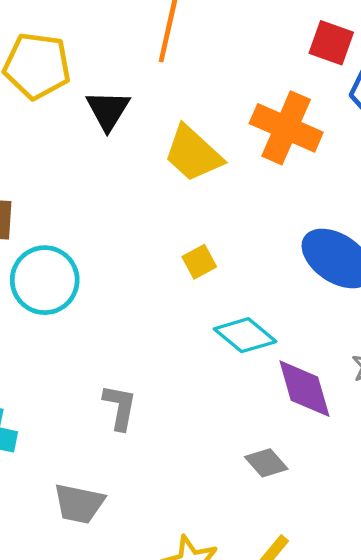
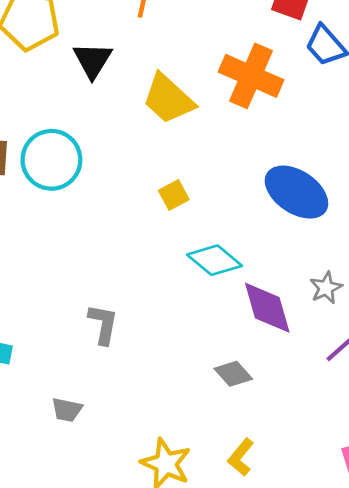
cyan circle: (45, 280) -> (51, 160), moved
gray trapezoid: (79, 503) -> (67, 410), size x0.7

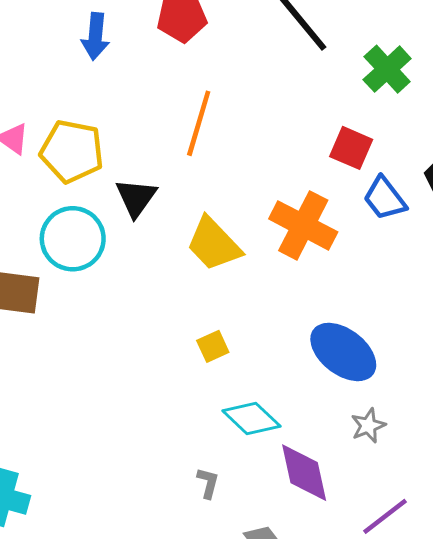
cyan circle: (51, 160) -> (73, 239), moved
gray star: (326, 288) -> (368, 426), moved
gray L-shape: (103, 324) -> (208, 483), moved, size x0.7

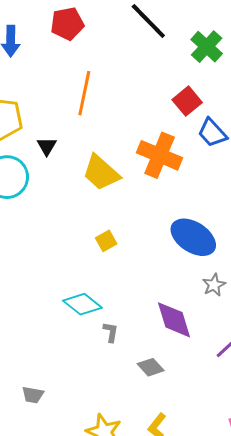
red square: (351, 148) -> (187, 101), turned 32
black triangle: (136, 198) -> (47, 146), size x0.7
cyan diamond: (251, 419) -> (82, 304), moved

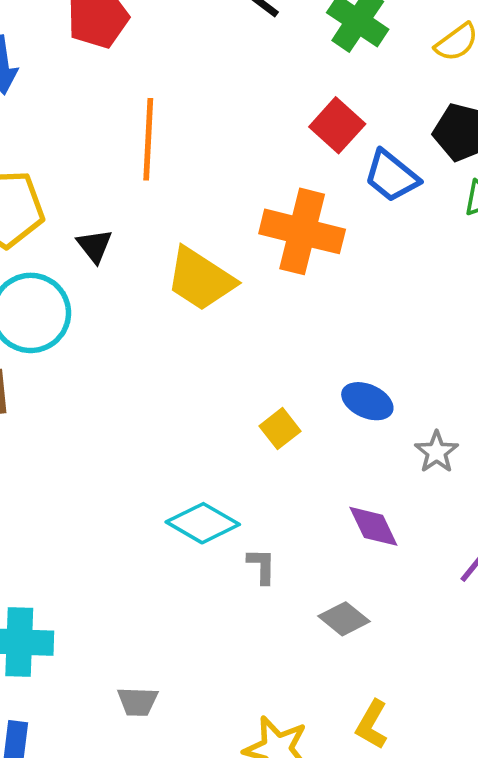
blue ellipse: (193, 237) -> (367, 401), moved, size x0.6
yellow square: (106, 241) -> (280, 429), moved
purple diamond: (174, 320) -> (373, 526), size x0.7

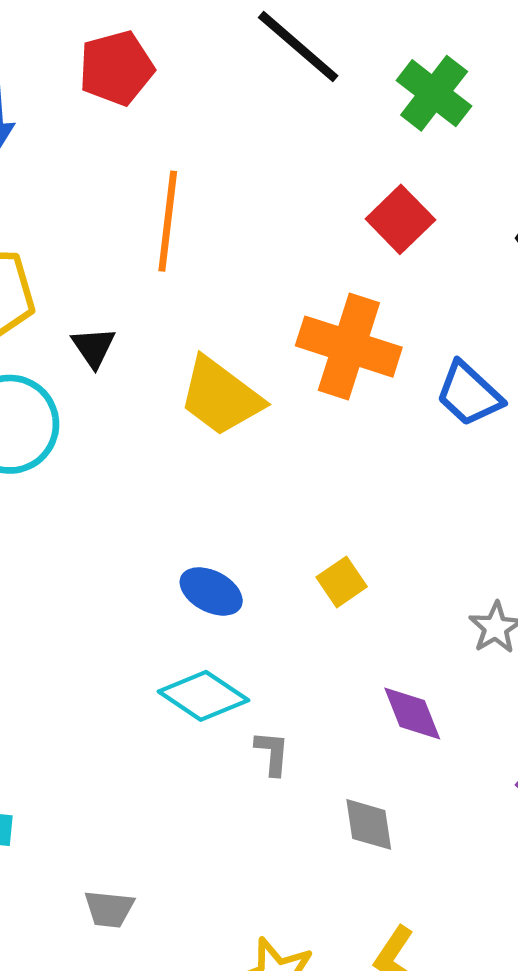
blue trapezoid: (392, 176) -> (469, 394), moved
blue ellipse: (367, 401) -> (211, 591), moved
yellow square: (280, 429) -> (342, 582), moved
gray diamond: (344, 619) -> (369, 824), turned 39

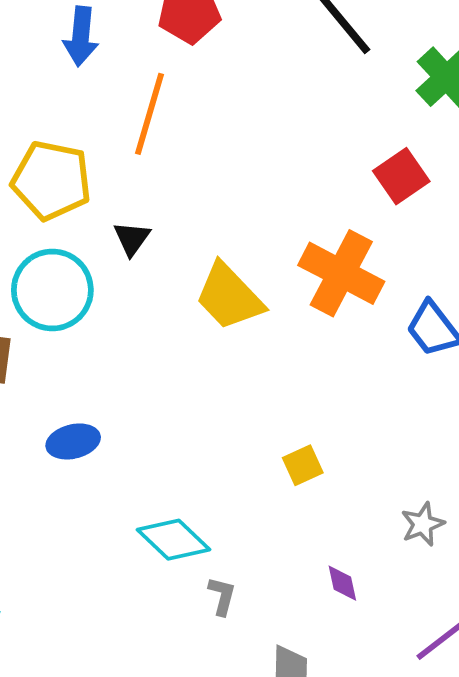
orange line: (168, 221) -> (150, 114), moved
blue ellipse: (211, 591) -> (73, 441), moved, turned -51
purple diamond: (412, 714) -> (342, 583), size x0.7

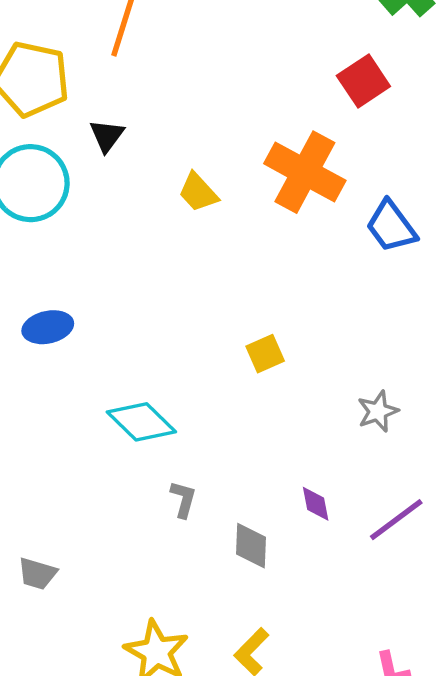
yellow trapezoid: (229, 297) -> (198, 192), size x0.6
purple diamond: (342, 583) -> (316, 504), moved
gray L-shape: (222, 596) -> (183, 499), moved

